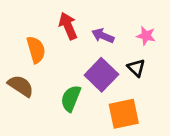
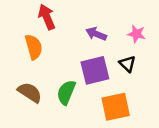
red arrow: (68, 26) -> (47, 17), moved
purple square: (101, 75) -> (95, 70), turned 32
brown semicircle: (21, 86) -> (30, 92), moved

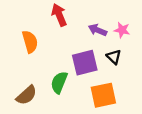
red arrow: (47, 17) -> (59, 15), moved
purple arrow: (96, 34) -> (98, 30), moved
brown semicircle: (30, 92) -> (27, 95), moved, turned 105

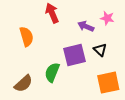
pink star: (122, 30) -> (107, 18), moved
orange square: (103, 95) -> (108, 83), moved

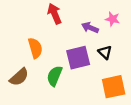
orange semicircle: (27, 37) -> (35, 48), moved
brown semicircle: (23, 84) -> (19, 77), moved

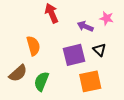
green semicircle: (55, 76) -> (41, 81), moved
orange square: (114, 87) -> (90, 81), moved

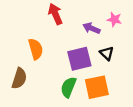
brown semicircle: (18, 73) -> (19, 78), turned -30
green semicircle: (41, 81) -> (68, 87), moved

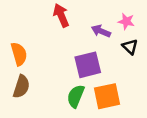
orange semicircle: (36, 49) -> (19, 54), moved
black triangle: (107, 53) -> (130, 47), moved

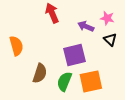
brown semicircle: (21, 87) -> (40, 73), moved

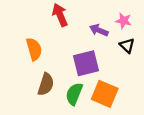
orange semicircle: (16, 46) -> (34, 49), moved
orange square: (91, 81) -> (105, 94), turned 35

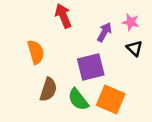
purple arrow: (99, 30) -> (104, 32), turned 96
green semicircle: (74, 94) -> (78, 99), turned -60

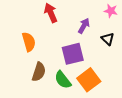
pink star: (131, 22) -> (111, 11), moved
orange square: (111, 99) -> (89, 80), turned 30

